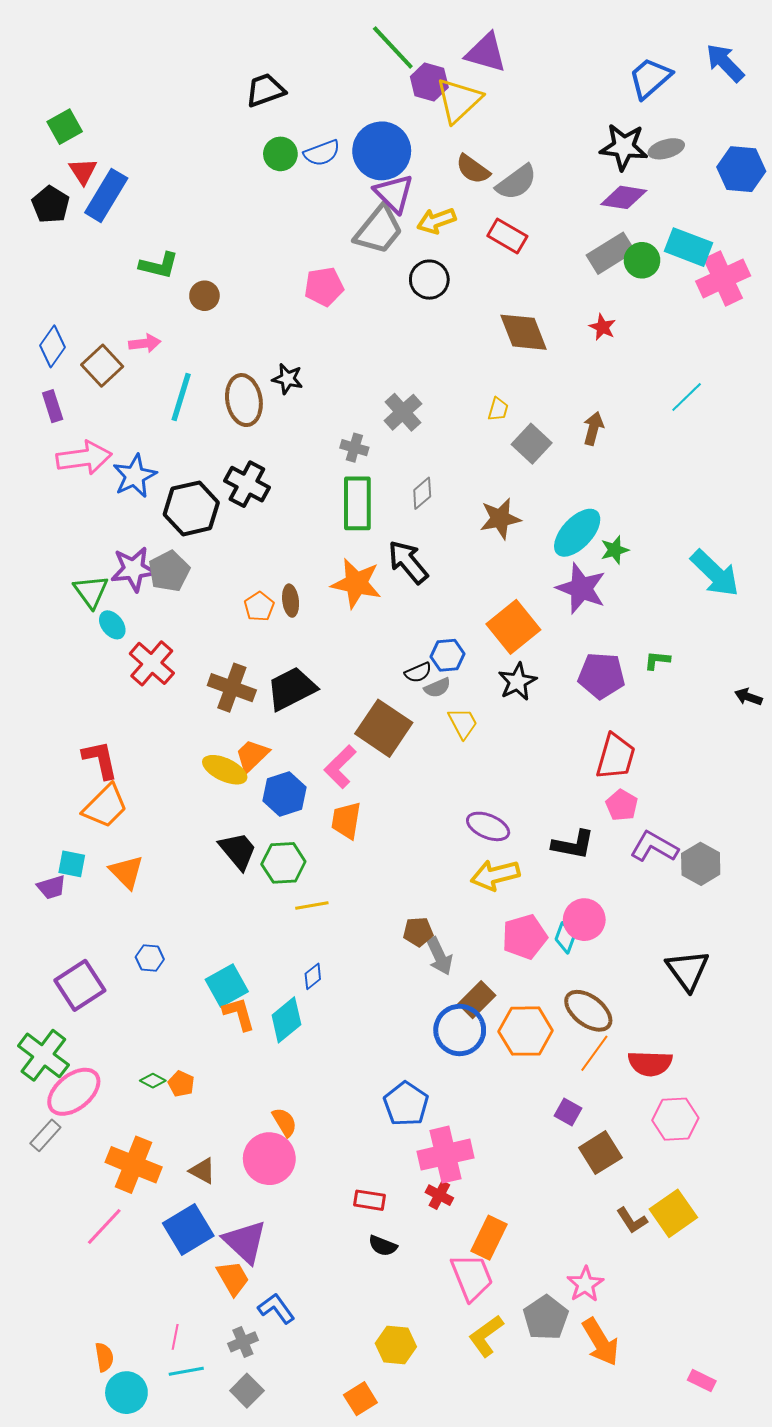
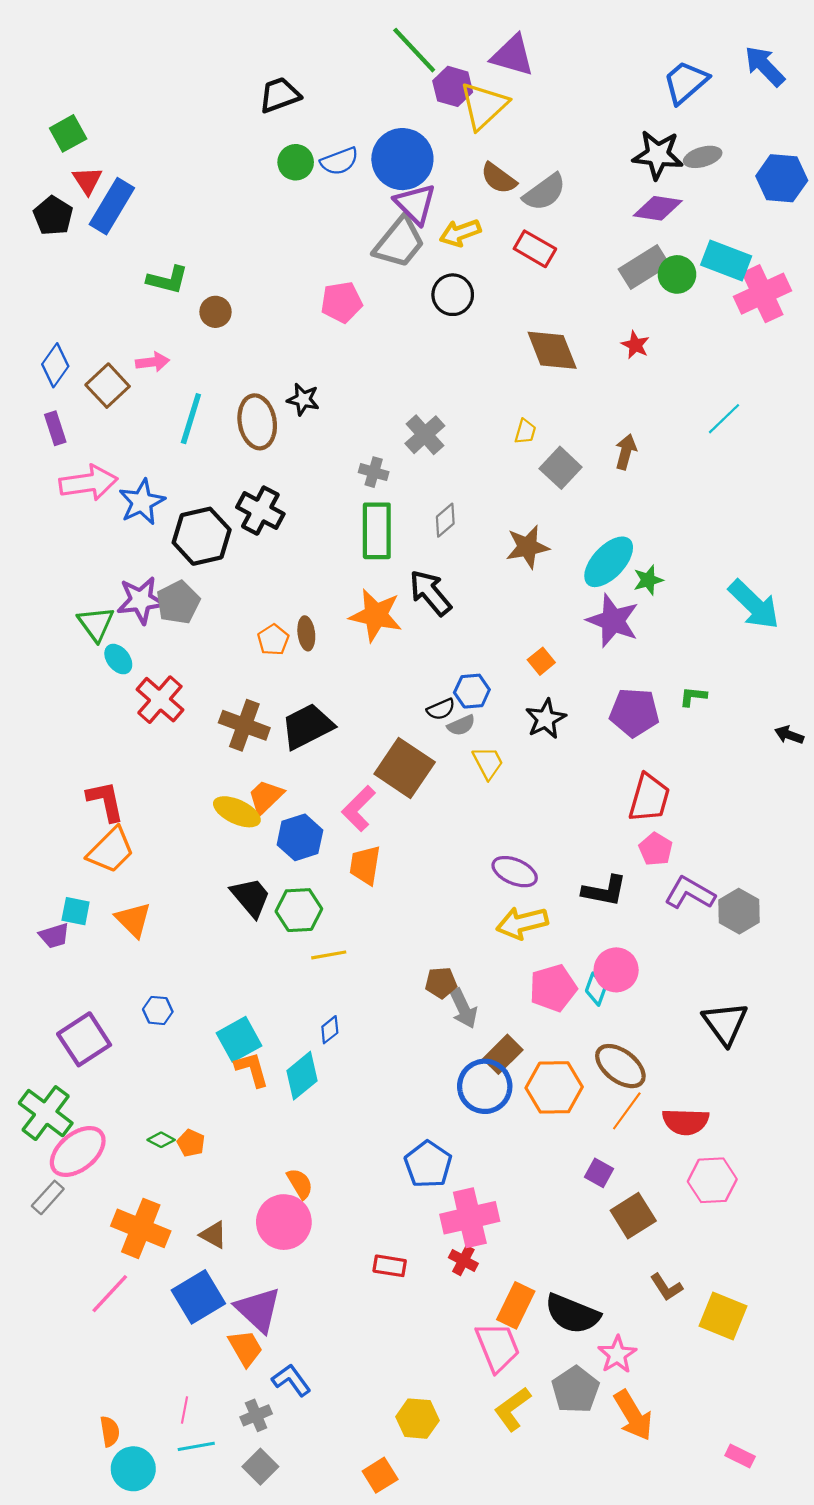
orange square: (513, 627) -> (541, 661), size x0.5
yellow square: (673, 1213) -> (723, 1316), moved, turned -33
black semicircle: (383, 1246) -> (572, 1314), moved, size x1.8

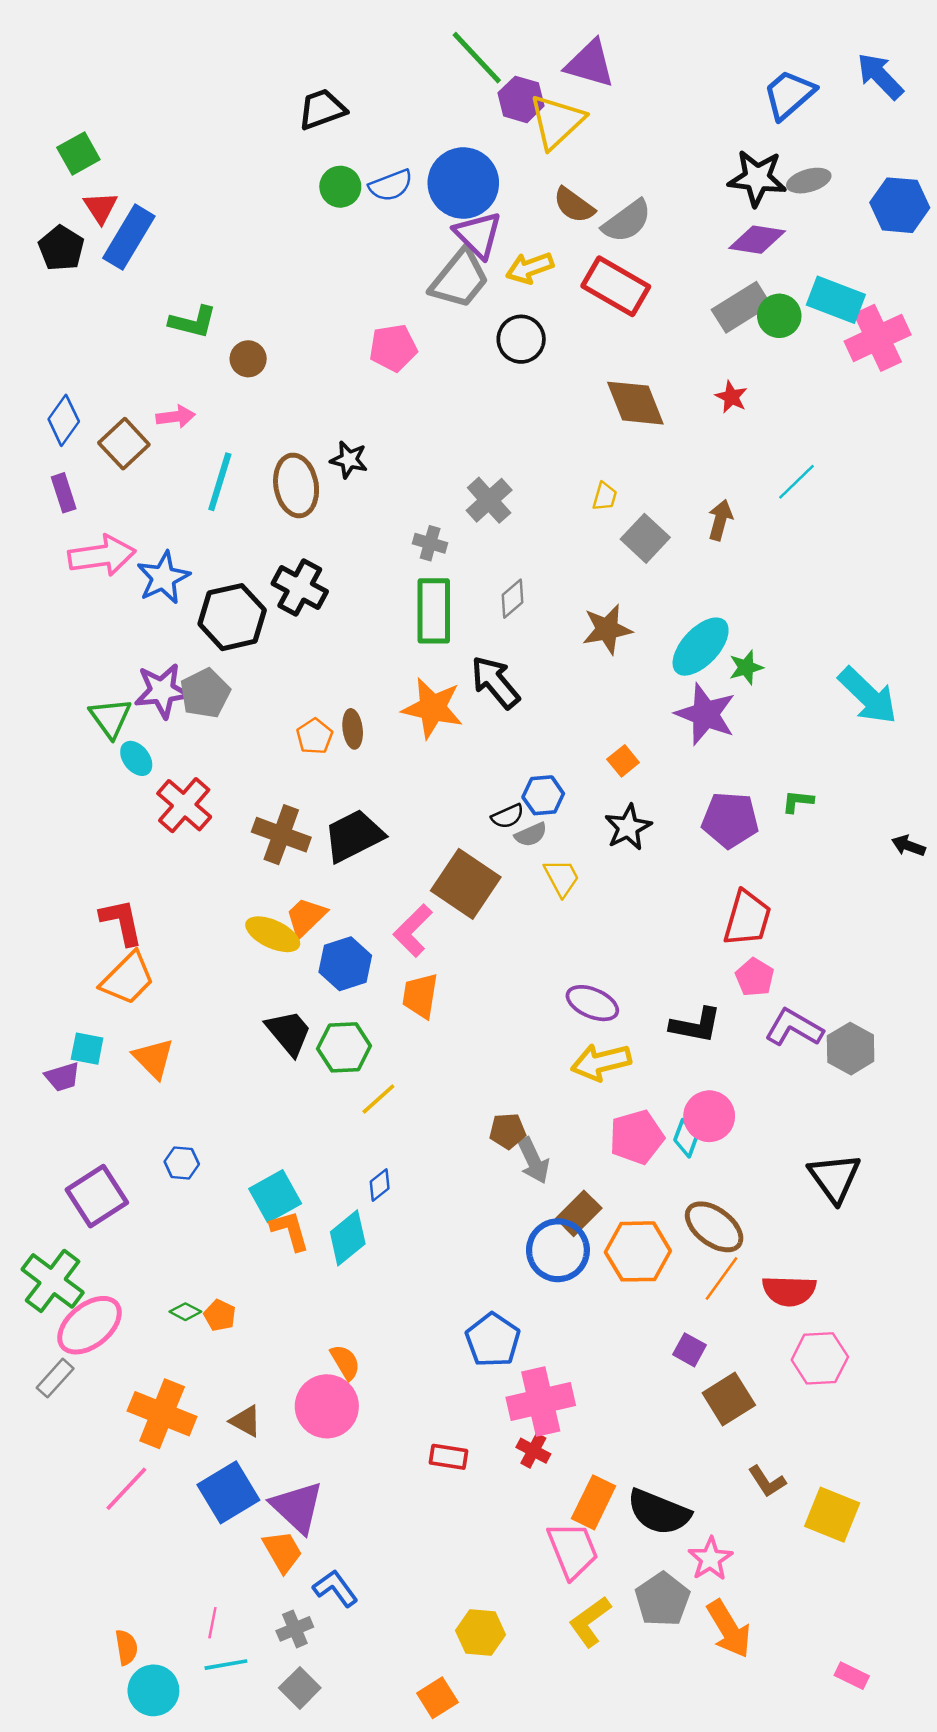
red rectangle: (535, 249) -> (616, 286), size x1.4
cyan line: (724, 419) -> (796, 482), moved
yellow line: (329, 955) -> (378, 1099), turned -32

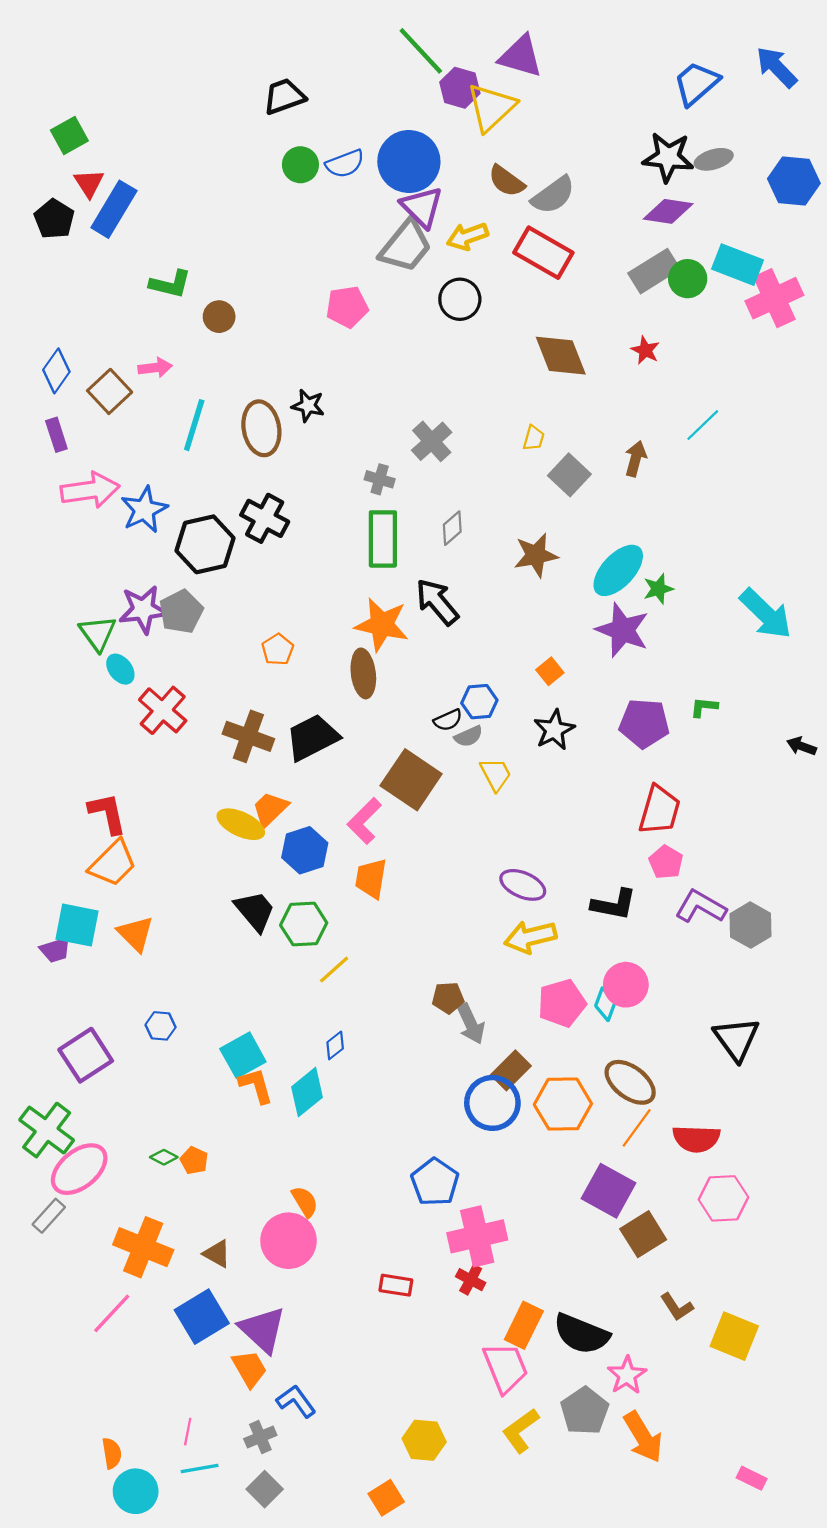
brown ellipse: (353, 729) -> (363, 673), moved, size x1.4
cyan square: (87, 1049) -> (77, 925), size x1.5
purple square: (690, 1350) -> (608, 1191), size x1.8

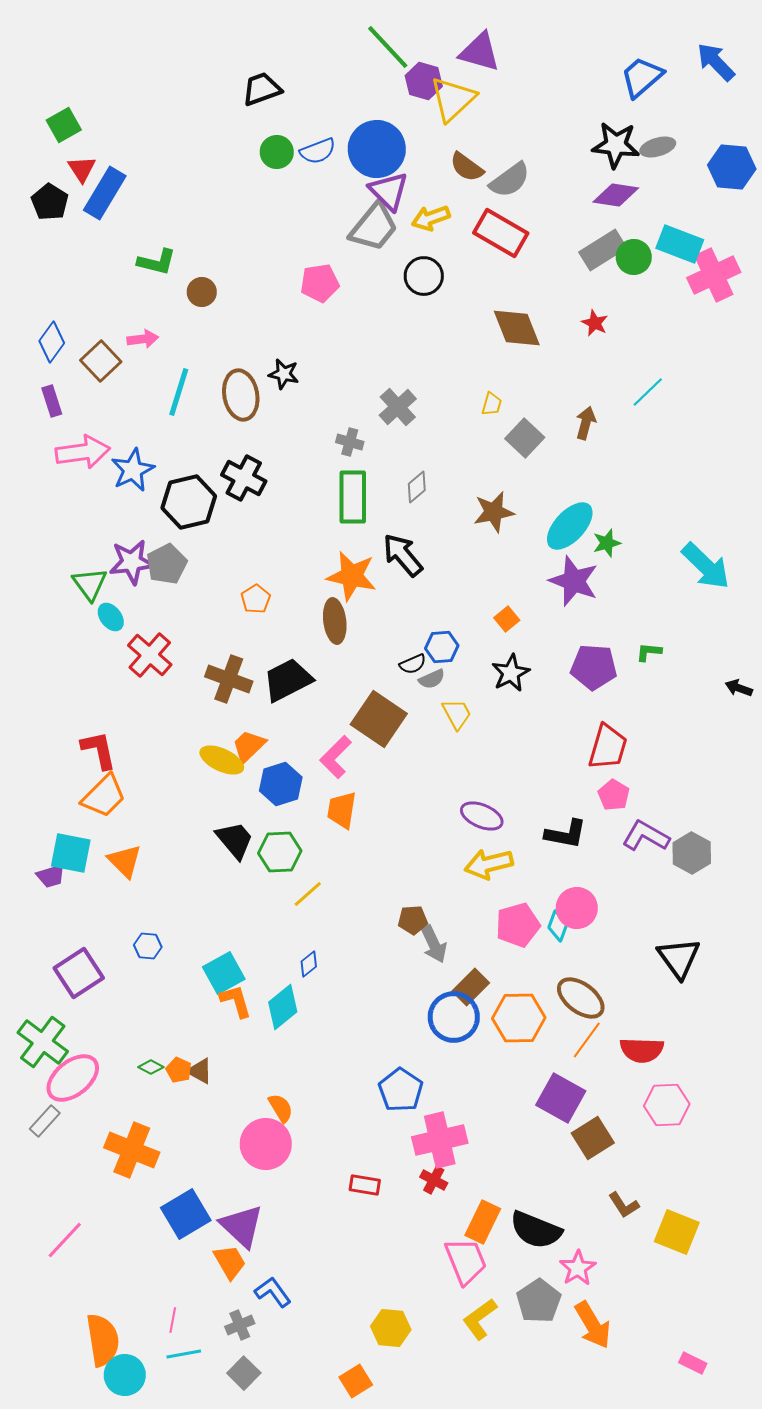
brown triangle: (217, 1254) -> (200, 1071), moved
pink line: (112, 1313) -> (65, 1240), moved
orange semicircle: (112, 1453) -> (103, 1340), size x1.8

